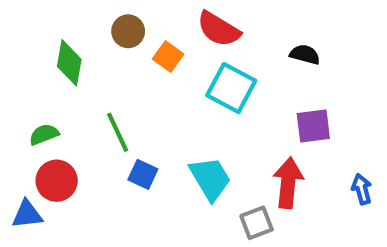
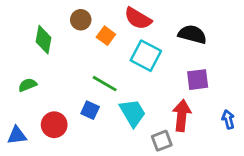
black semicircle: (305, 54) -> (192, 34), size x1.5
green line: (118, 132) -> (105, 84), moved, turned -35
red circle: (57, 181) -> (54, 125), moved

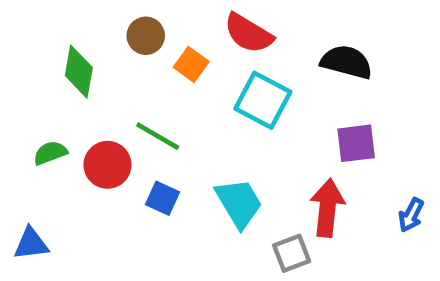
green line: (105, 84) -> (158, 136), moved
blue arrow: (228, 119) -> (411, 215), turned -138
red circle: (54, 125) -> (108, 165), moved

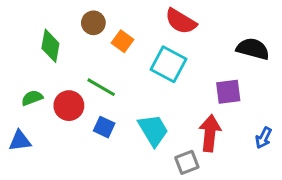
red semicircle: (249, 33) -> (181, 21), moved
black semicircle: (347, 62) -> (253, 49), moved
blue triangle: (31, 244) -> (20, 141), moved

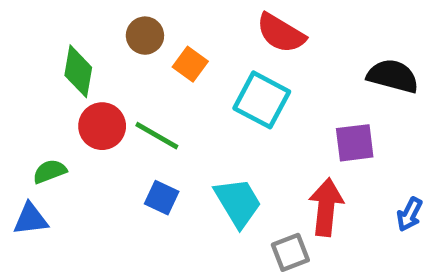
green semicircle: (32, 98) -> (50, 171), moved
red circle: (69, 106) -> (102, 126), moved

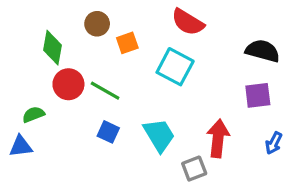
orange square: (190, 64) -> (127, 43), turned 35
purple square: (355, 143) -> (258, 95), moved

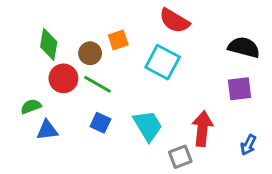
brown circle: (97, 24) -> (90, 53), moved
blue arrow: (274, 143) -> (248, 145), moved
blue triangle: (21, 146) -> (47, 130), moved

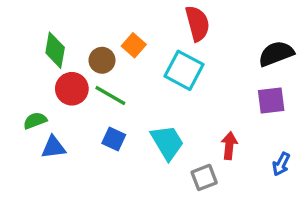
red semicircle: (174, 21) -> (197, 23), turned -136
orange square: (118, 40) -> (134, 45), turned -30
black semicircle: (244, 47) -> (276, 54), turned -36
red arrow: (202, 129) -> (229, 146), size x0.7

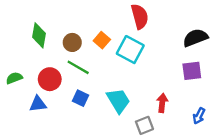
orange square: (134, 45) -> (102, 40), moved
red circle: (72, 89) -> (50, 79), moved
green semicircle: (35, 121) -> (14, 78), moved

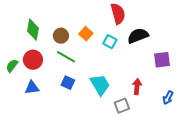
black semicircle: (195, 38) -> (138, 36), moved
cyan square: (130, 50) -> (110, 42), size x0.6
green semicircle: (14, 78) -> (12, 66), turned -32
red circle: (50, 79) -> (33, 60), moved

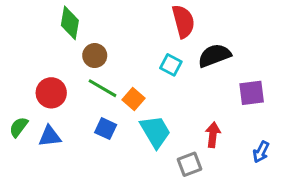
green diamond: (33, 30) -> (70, 23), moved
orange square: (86, 34) -> (134, 99), moved
green semicircle: (12, 66) -> (19, 127), moved

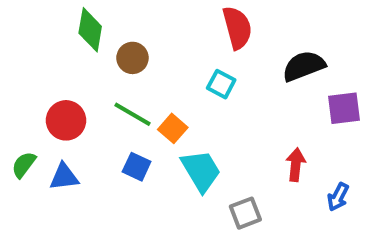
brown circle: (95, 56) -> (132, 58), moved
black semicircle: (214, 56) -> (304, 66), moved
purple square: (252, 93) -> (344, 108), moved
red arrow: (213, 135) -> (296, 165), moved

